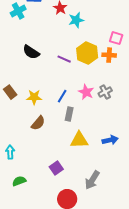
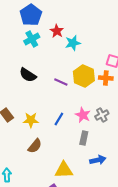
cyan cross: (18, 11) -> (32, 39), moved
gray rectangle: (69, 114) -> (84, 138), moved
yellow triangle: (79, 140) -> (64, 170), moved
blue arrow: (110, 140) -> (98, 160), moved

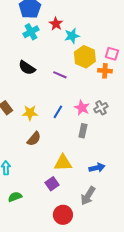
yellow hexagon: (84, 76) -> (85, 57), moved
blue arrow: (98, 160) -> (97, 168), moved

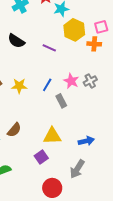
pink square: (112, 54) -> (101, 27), turned -32
gray rectangle: (83, 131) -> (61, 101), moved, turned -40
brown semicircle: (34, 139) -> (14, 130), moved

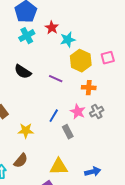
orange cross: (94, 44) -> (89, 88), moved
yellow star: (19, 86) -> (26, 131), moved

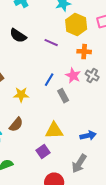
gray cross: (97, 112) -> (92, 76), turned -32

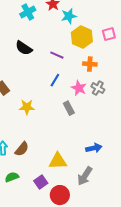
blue line: (49, 80) -> (55, 80), moved
brown semicircle: (16, 125) -> (22, 149), moved
yellow triangle: (54, 131) -> (58, 161), moved
purple square: (43, 152) -> (41, 182), moved

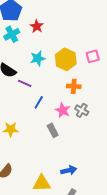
cyan star: (69, 16) -> (38, 58), moved
purple line: (57, 55) -> (25, 83), moved
blue arrow: (94, 148) -> (69, 170), moved

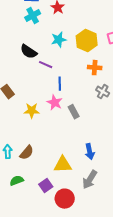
blue line: (39, 102) -> (60, 84), turned -32
pink star: (63, 110) -> (55, 103), moved
blue arrow: (69, 170) -> (90, 152), turned 91

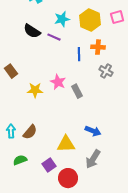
purple line: (46, 65) -> (54, 37), moved
blue line: (60, 84) -> (79, 54), moved
blue arrow: (90, 152) -> (93, 131), turned -56

